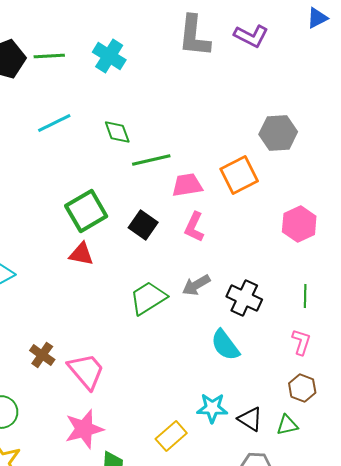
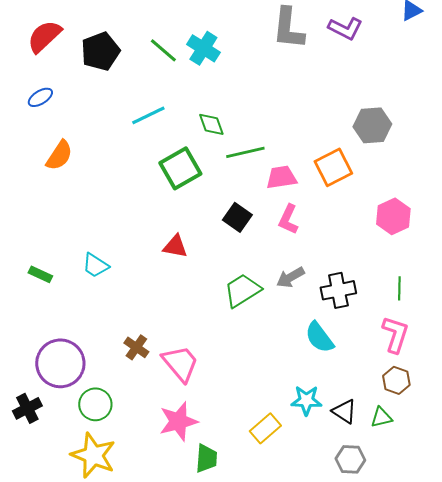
green line: (49, 56) -> (163, 50), moved, turned 44
green square: (86, 211) -> (180, 168), moved
black cross: (244, 298) -> (338, 290), turned -36
pink L-shape: (301, 342) -> (395, 334), size x1.4

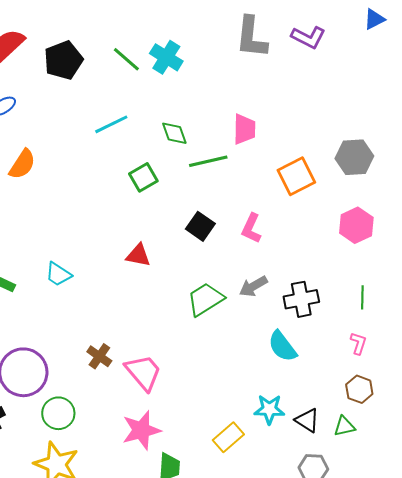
gray hexagon: (372, 125) -> (354, 157), moved
green square: (180, 168) -> (143, 177), size x0.7
pink trapezoid: (281, 177) -> (244, 129), moved, turned 100
pink L-shape: (395, 334) -> (358, 343), size x0.6

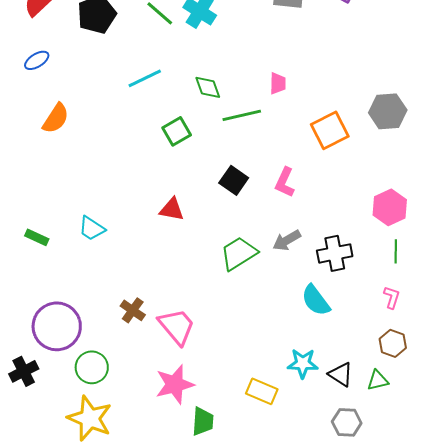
pink trapezoid: (244, 129) -> (278, 83), size x0.7
pink hexagon: (356, 225) -> (390, 207), moved
yellow rectangle: (228, 437) -> (262, 391), turned 64

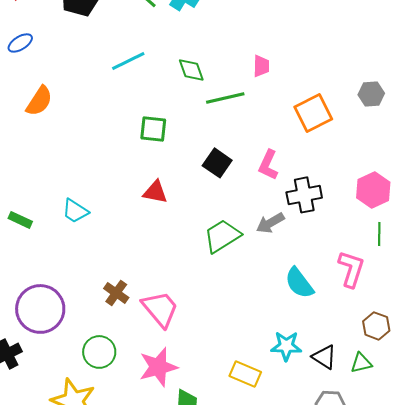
gray hexagon: (388, 111) -> (371, 94), size x0.7
green square: (177, 131) -> (153, 129), moved, turned 36
black cross: (335, 253) -> (304, 195), moved
pink L-shape: (392, 297) -> (351, 269), moved, size x1.6
green circle: (92, 367) -> (99, 352), moved

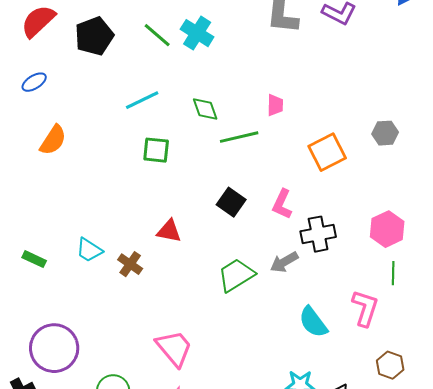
green square: (153, 129) -> (156, 150), moved
brown cross: (116, 293) -> (130, 264), moved

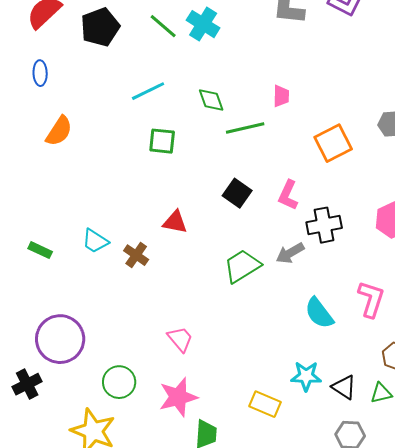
blue ellipse: (34, 82) -> (40, 73), turned -60
pink trapezoid: (174, 348) -> (180, 339), size x0.7

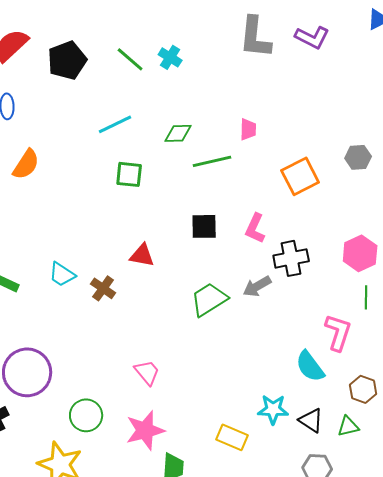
cyan cross: (203, 24) -> (170, 57), size x0.7
green diamond: (211, 100) -> (178, 133), turned -72
black square: (237, 193) -> (204, 226), turned -36
cyan semicircle: (319, 313) -> (310, 366), moved

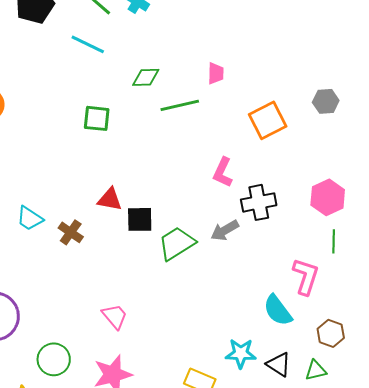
cyan line: (115, 124) -> (88, 44), moved, turned 52
black square: (204, 226) -> (140, 219), moved

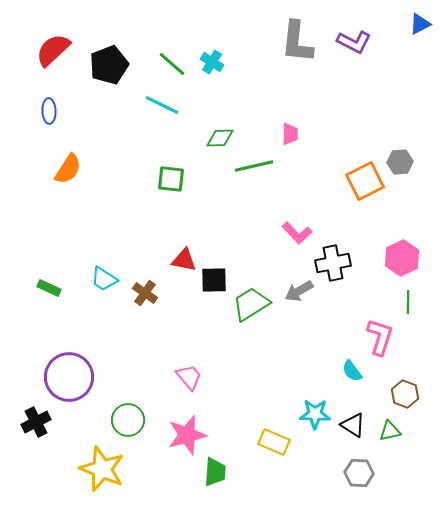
orange square: (268, 120) -> (365, 181), moved
pink L-shape: (223, 172) -> (297, 233), turned -68
cyan semicircle: (278, 310) -> (352, 371), size x0.7

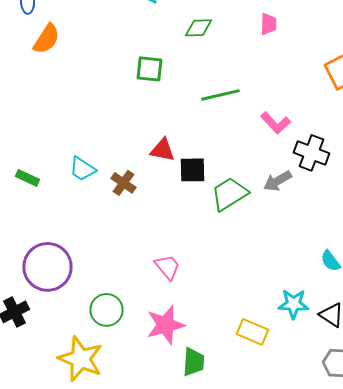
green line: (254, 166) -> (220, 95), moved
orange semicircle: (68, 169) -> (46, 39), moved
black cross: (333, 263) -> (312, 153), turned 32

